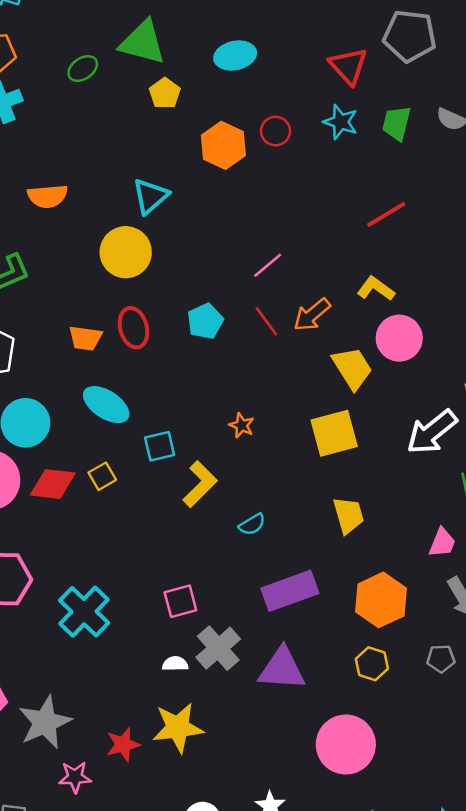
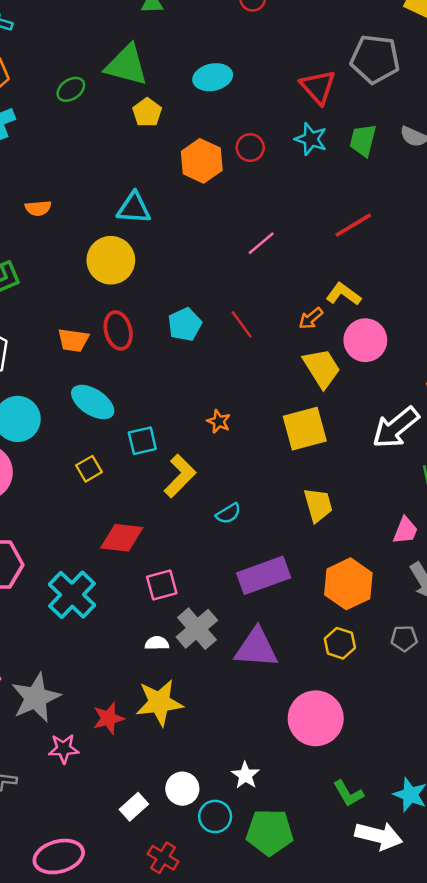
orange semicircle: (48, 196) -> (38, 208), size x0.7
cyan triangle: (150, 196) -> (134, 208), turned 45
pink line: (268, 265) -> (261, 243), moved
orange arrow: (312, 315) -> (311, 318), moved, size x0.7
red diamond: (53, 484) -> (122, 538), moved

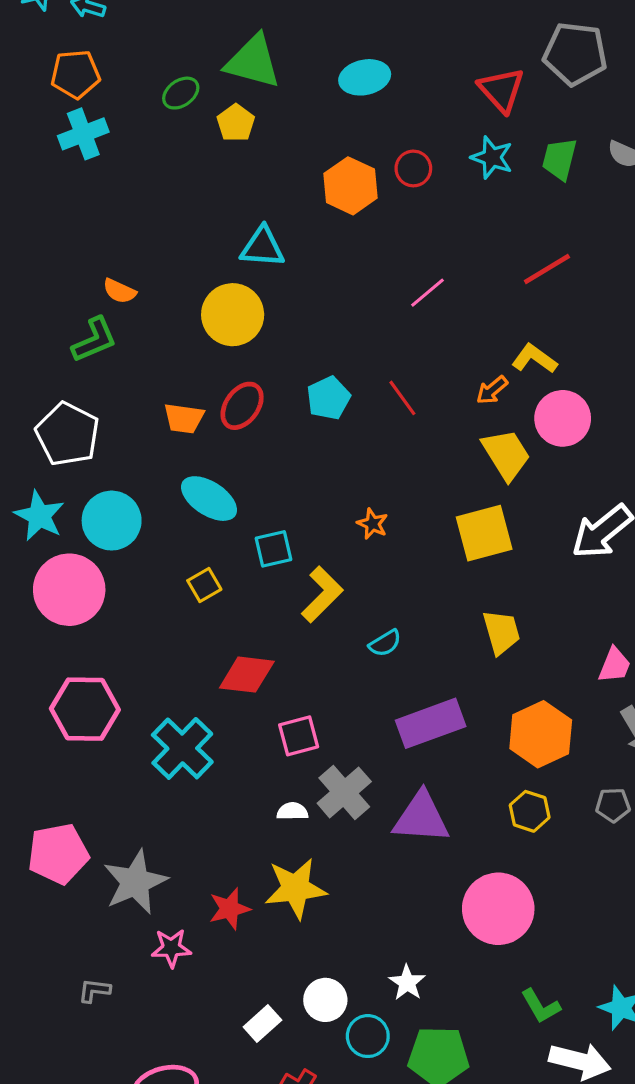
yellow pentagon: (147, 112) -> (236, 123), moved
orange semicircle: (38, 208) -> (119, 291), moved, turned 30
red ellipse: (118, 331) -> (242, 406), turned 51

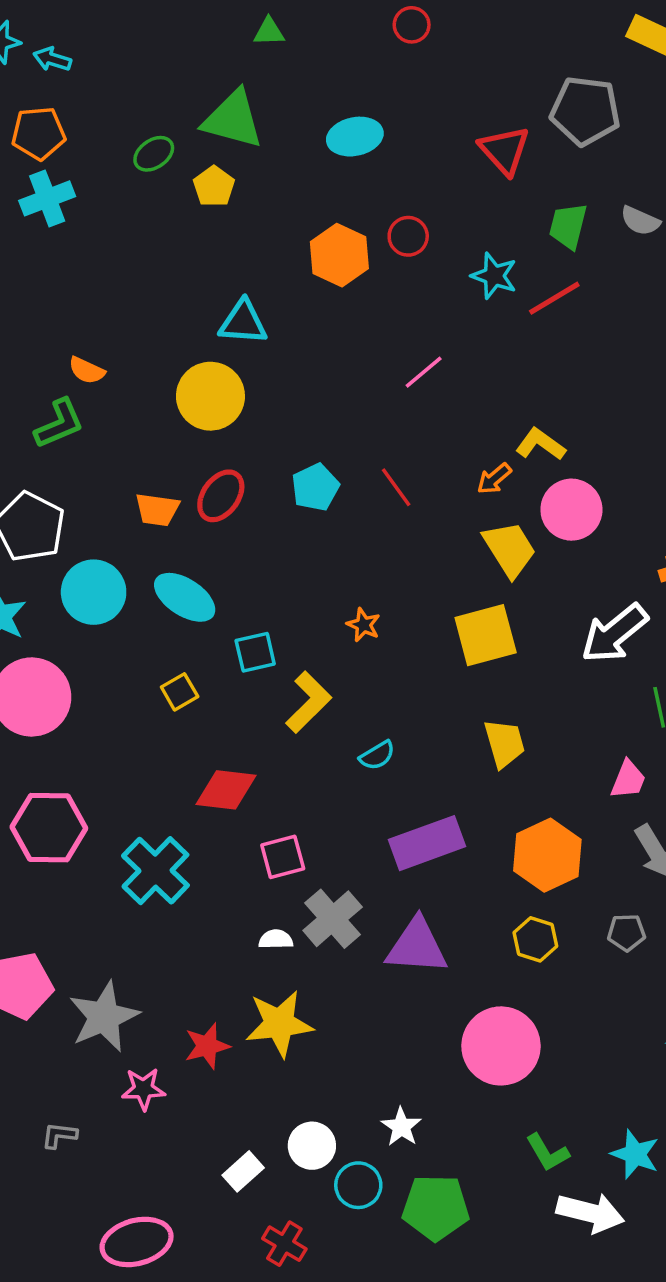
cyan star: (492, 157) -> (494, 276), moved
red line: (547, 269) -> (554, 298), moved
cyan circle: (112, 521) -> (94, 592), moved

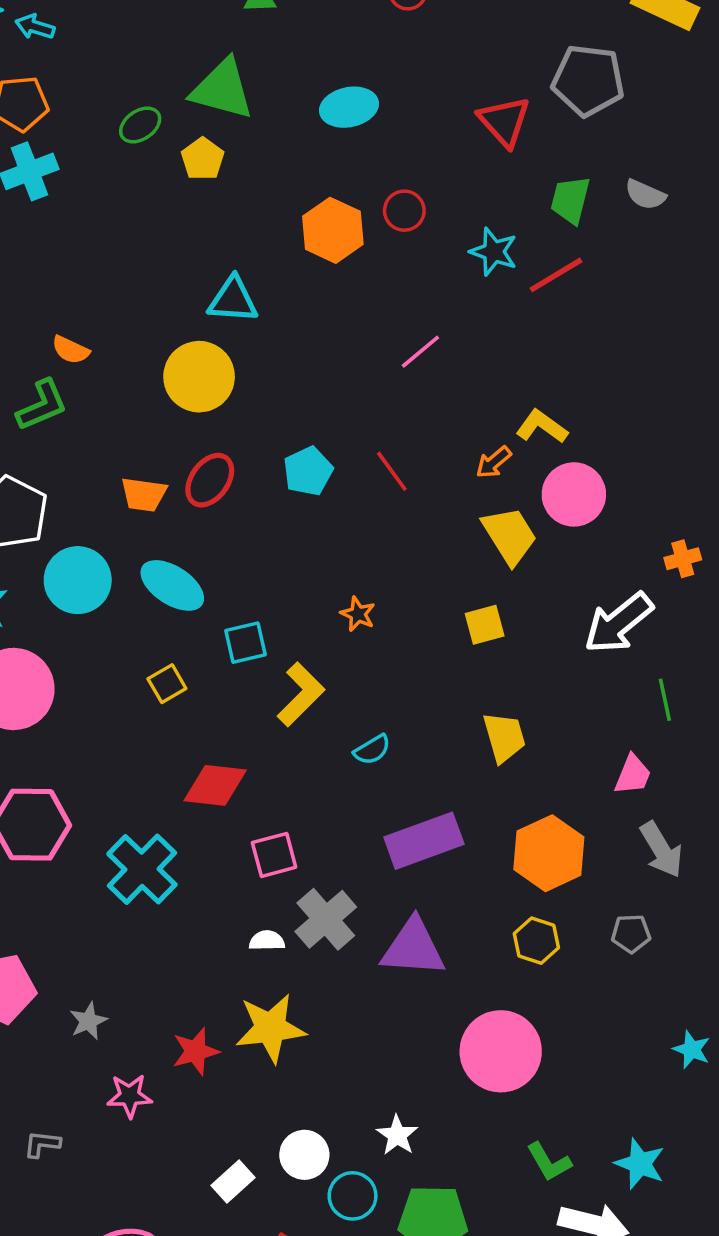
yellow square: (486, 635) -> (485, 625), size x0.6
gray star: (104, 1017) -> (88, 1021), size x0.5

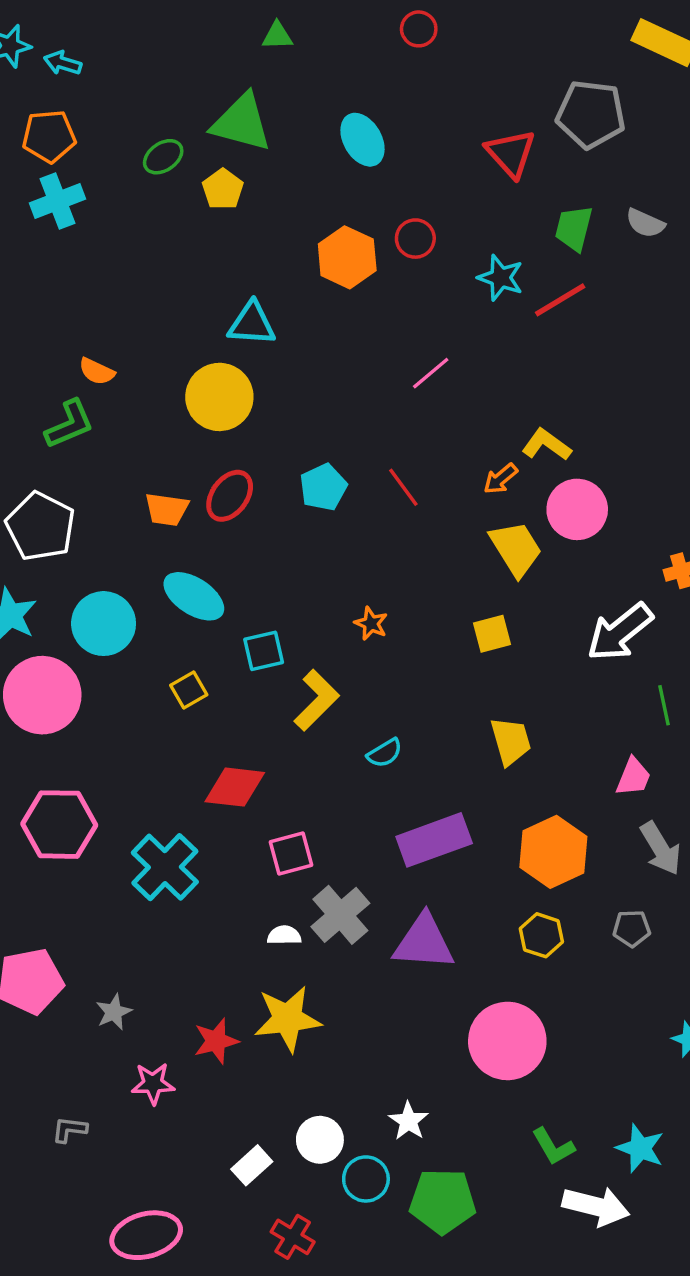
cyan ellipse: (349, 107) -> (362, 140), turned 72
cyan circle: (78, 580) -> (104, 624), moved

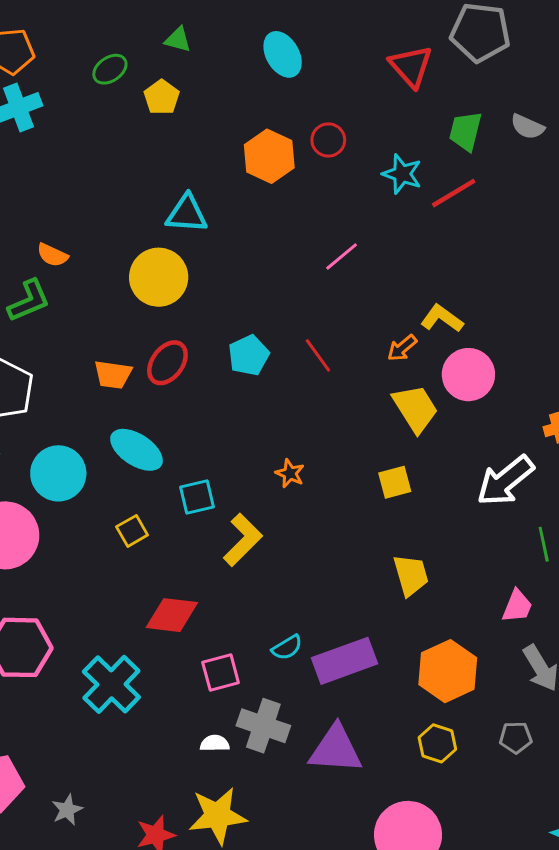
green triangle: (242, 123) -> (178, 40), size x0.5
cyan semicircle: (385, 753) -> (287, 647), moved
gray cross: (340, 915) -> (263, 726), turned -30

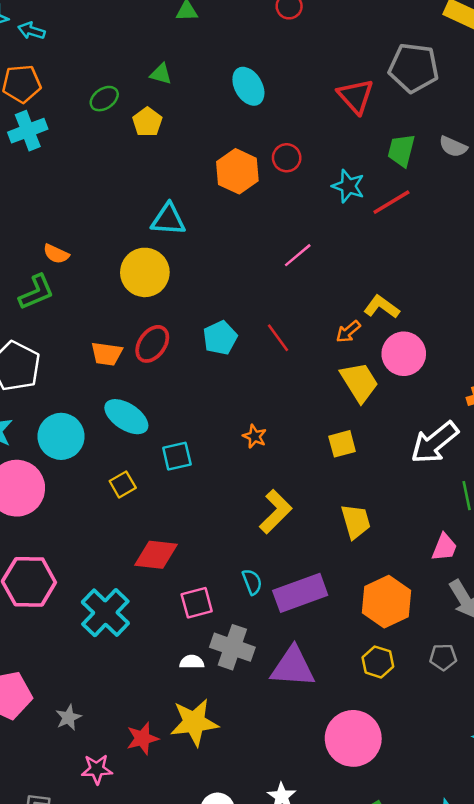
yellow L-shape: (243, 540) -> (276, 512), moved
cyan semicircle: (287, 647) -> (252, 582), turned -80

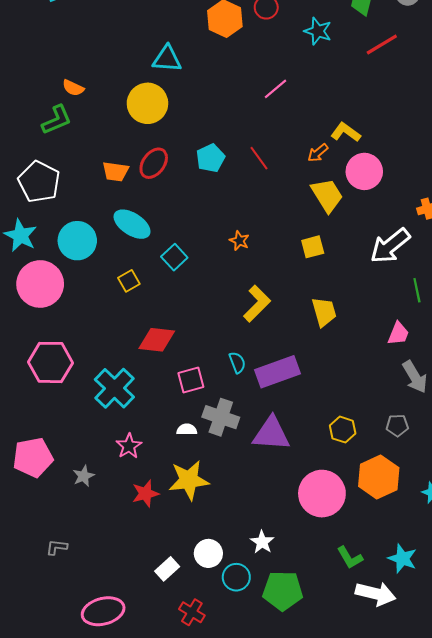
red line: (391, 202) -> (382, 44), moved
cyan square: (177, 456) -> (174, 257), turned -30
orange hexagon: (386, 602) -> (379, 477), moved
pink star: (97, 769) -> (129, 446), moved, turned -30

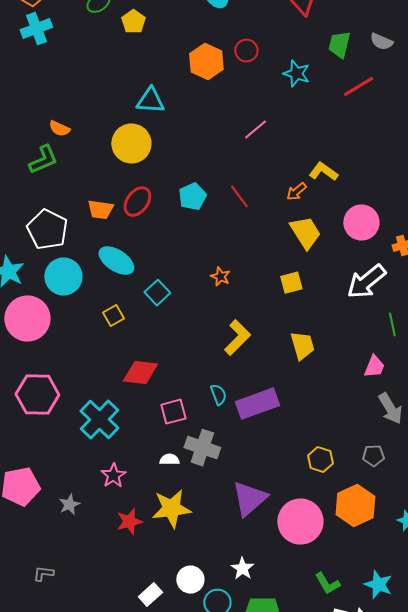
pink circle: (364, 171) -> (361, 223), moved
white pentagon: (39, 182) -> (47, 230), moved
purple triangle: (271, 434) -> (249, 499), moved, turned -45

